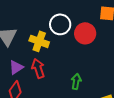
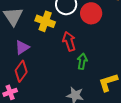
red arrow: (38, 68) -> (69, 41), moved

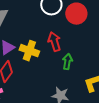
yellow cross: (45, 21) -> (29, 51), moved

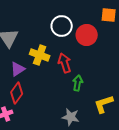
yellow cross: (29, 51) -> (40, 55), moved

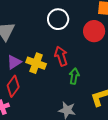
red circle: (87, 35) -> (94, 31), moved
yellow cross: (40, 55) -> (36, 63), moved

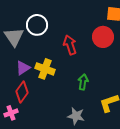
white circle: (58, 19) -> (37, 25), moved
red arrow: (61, 56) -> (70, 45), moved

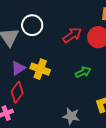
red arrow: (70, 45) -> (72, 35), moved, turned 72
green arrow: (83, 82) -> (83, 72), moved, turned 56

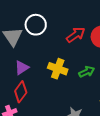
yellow cross: (40, 69) -> (58, 69), moved

